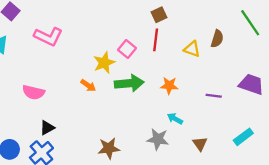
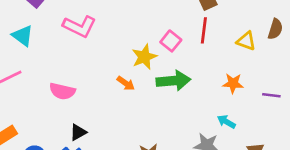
orange star: (169, 86) -> (233, 83), moved

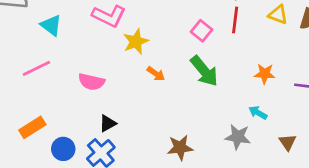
yellow triangle: (246, 41) -> (278, 15), moved
yellow star: (144, 57) -> (136, 41), moved
green arrow: (173, 81) -> (204, 71), turned 56

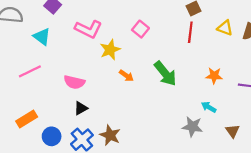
pink square: (202, 31) -> (140, 29), moved
black triangle: (108, 123) -> (81, 108), moved
brown star: (180, 148) -> (110, 135), moved, turned 30

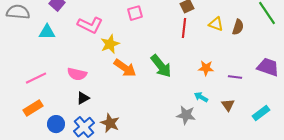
pink square: (140, 29) -> (135, 13), moved, turned 35
cyan triangle: (42, 37) -> (47, 32), turned -36
pink line: (30, 71) -> (36, 78), moved
orange arrow: (126, 76) -> (125, 68), size x1.6
brown triangle: (233, 131) -> (228, 105), moved

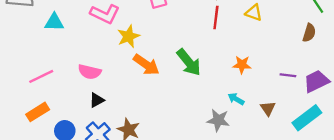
brown semicircle: (238, 27) -> (309, 33), moved
purple trapezoid: (268, 67) -> (316, 81), moved, turned -45
purple line: (235, 77) -> (288, 75), moved
cyan rectangle: (261, 113) -> (307, 118), size x1.4

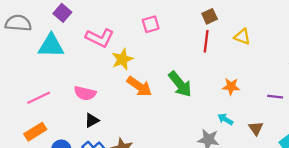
cyan triangle: (54, 22) -> (51, 46), size x1.4

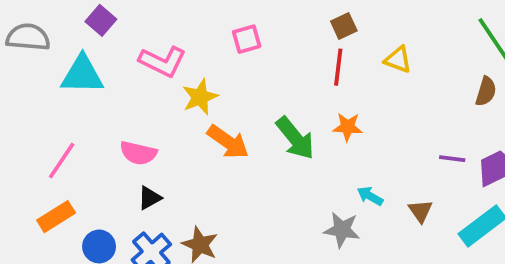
orange star: (231, 86) -> (348, 127), moved
pink line: (39, 98) -> (62, 161), turned -30

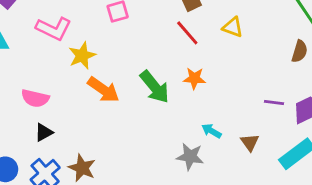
red line: (338, 67) -> (187, 33), turned -48

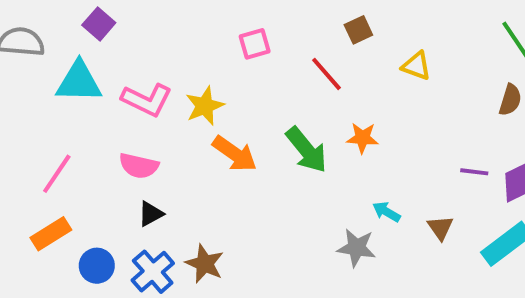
pink L-shape: (54, 29) -> (147, 100), moved
red line: (187, 33) -> (327, 74), moved

